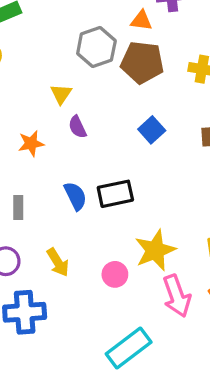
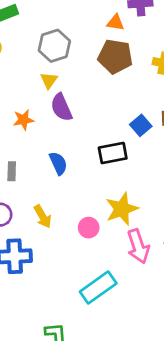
gray hexagon: (96, 47) -> (54, 46), moved
purple semicircle: (77, 127) -> (61, 107), size x1.5
blue square: (152, 130) -> (141, 125), moved
black rectangle: (115, 194) -> (113, 153), moved

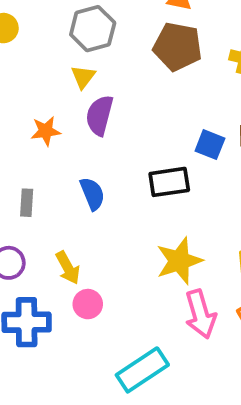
purple semicircle: (61, 107) -> (99, 115), turned 36
blue square: (141, 125) -> (210, 145), turned -30
pink circle: (89, 228) -> (88, 304), moved

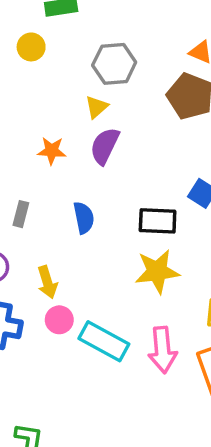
yellow star: (179, 261) -> (157, 271), moved
cyan rectangle: (142, 370) -> (104, 341), moved, turned 51

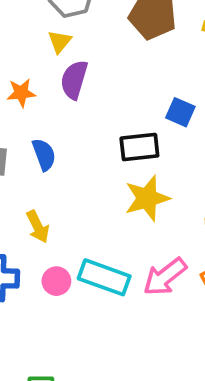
blue semicircle: (84, 218) -> (44, 155), moved
pink circle: (59, 320) -> (56, 281), moved
pink arrow: (163, 350) -> (165, 277), turned 66

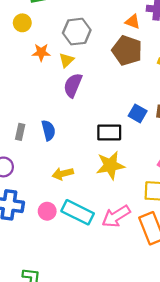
orange star: (21, 93) -> (41, 52), moved
yellow arrow: (38, 227) -> (63, 174), moved, turned 96

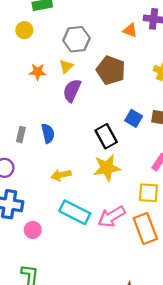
brown pentagon: (127, 50) -> (111, 70), moved
orange star: (41, 52) -> (38, 72), moved
black rectangle: (109, 132) -> (106, 136), turned 60
pink circle: (47, 211) -> (33, 230), moved

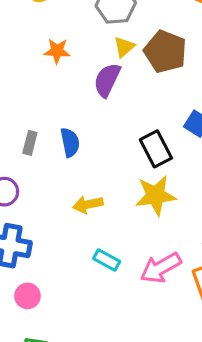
yellow triangle: (66, 66) -> (124, 47), moved
cyan rectangle: (75, 212) -> (107, 260), size x0.6
pink circle: (33, 230) -> (27, 296), moved

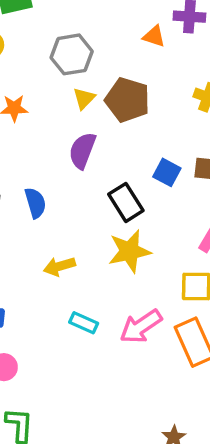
purple semicircle: (107, 80) -> (82, 151), moved

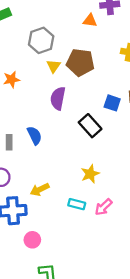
yellow star: (129, 251) -> (90, 174), moved, size x0.7
yellow arrow: (59, 266) -> (40, 190), moved
pink arrow: (141, 326) -> (103, 207), moved, size x0.7

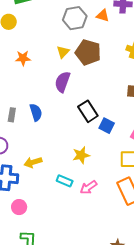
gray hexagon: (41, 40) -> (75, 18), moved
blue square: (112, 103) -> (107, 126), moved

